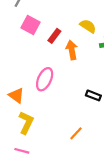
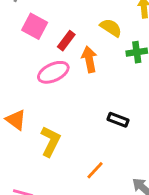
pink ellipse: (45, 79) -> (53, 72), moved, turned 40
yellow L-shape: (26, 123) -> (50, 141), moved

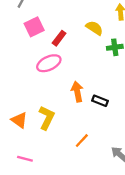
pink square: (35, 26) -> (34, 27), turned 36
orange arrow: (89, 59) -> (77, 92), moved
orange triangle: (16, 120) -> (19, 120), moved

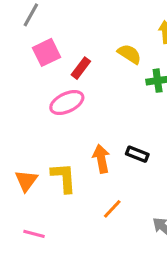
orange arrow: (77, 92) -> (101, 159), moved
yellow L-shape: (47, 118) -> (64, 178), turned -30
orange triangle: (19, 120) -> (26, 181), turned 30

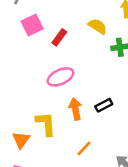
pink ellipse: (67, 103) -> (61, 77), moved
black rectangle: (137, 154) -> (104, 105), turned -49
orange triangle: (26, 181) -> (21, 140), moved

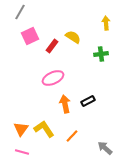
yellow semicircle: (98, 26) -> (73, 37), moved
yellow L-shape: (46, 124) -> (44, 129), moved, turned -30

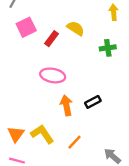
pink ellipse: (53, 78) -> (53, 75), turned 35

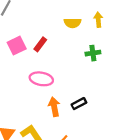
pink square: (26, 27) -> (17, 46), moved
yellow semicircle: (76, 28) -> (72, 23), moved, turned 147

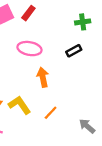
black rectangle: (79, 104) -> (74, 51), moved

